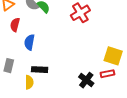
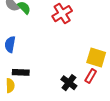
red rectangle: (107, 74) -> (91, 76), turned -48

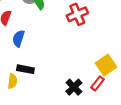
yellow square: (96, 58) -> (106, 65), turned 30

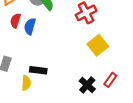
blue semicircle: (19, 38) -> (30, 26), moved
yellow square: (106, 65) -> (98, 45), moved

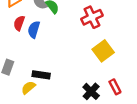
red rectangle: (110, 80) -> (115, 87), turned -64
yellow semicircle: (26, 83) -> (28, 88), turned -136

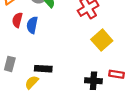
red rectangle: (115, 87) -> (116, 74), turned -48
black cross: (91, 91) -> (93, 81), turned -35

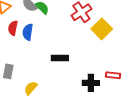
yellow square: (102, 40) -> (102, 29), moved
black rectangle: (43, 69) -> (60, 58), moved

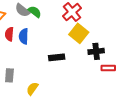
yellow square: (102, 29) -> (79, 33), moved
black cross: (91, 83) -> (96, 51), moved

